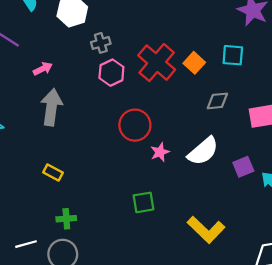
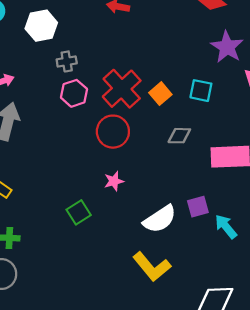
red circle: (135, 125) -> (113, 132), moved
white semicircle: (203, 151) -> (160, 219), moved
green square: (143, 202) -> (79, 212), moved, turned -30

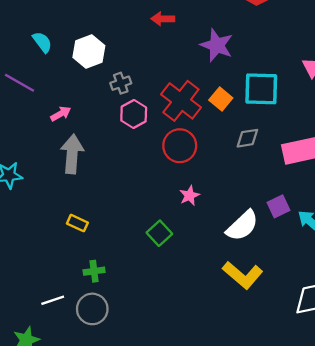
purple star: (227, 47) -> (217, 45), moved
cyan square: (201, 91) -> (261, 89), size x1.5

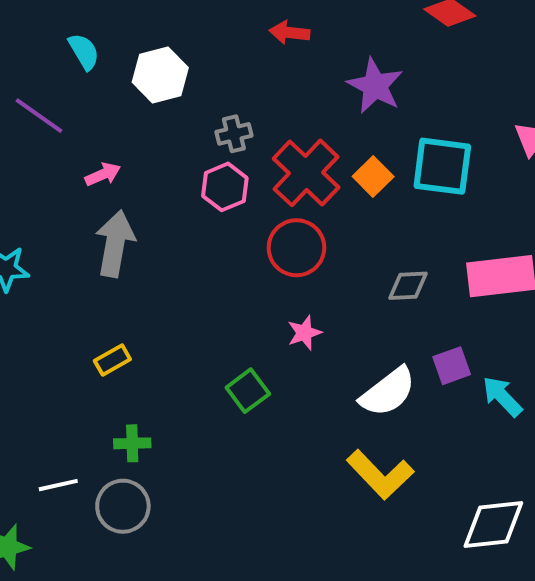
gray cross: (121, 83) -> (234, 134), moved
gray diamond: (247, 138) -> (408, 286), moved
yellow rectangle: (77, 223) -> (112, 360), turned -60

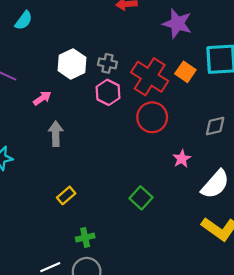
cyan semicircle: (84, 52) -> (24, 20), moved, turned 78
white hexagon: (160, 75) -> (72, 64), moved
gray cross: (234, 134) -> (107, 63), turned 36
gray arrow: (115, 244) -> (56, 134), size x0.7
pink star: (304, 333) -> (182, 159), moved

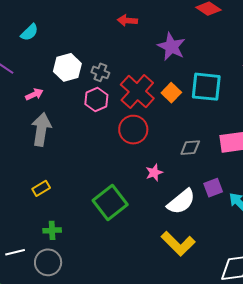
cyan semicircle: (24, 20) -> (29, 32), moved
gray arrow: (56, 134) -> (41, 129), size x1.4
green square: (141, 198) -> (110, 202), size x1.6

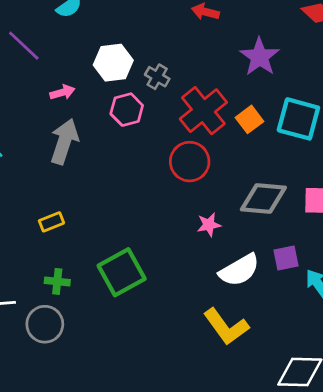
pink hexagon: (96, 99) -> (127, 110), moved
gray diamond: (190, 148) -> (263, 199), size x1.6
green square: (110, 202) -> (122, 272), moved

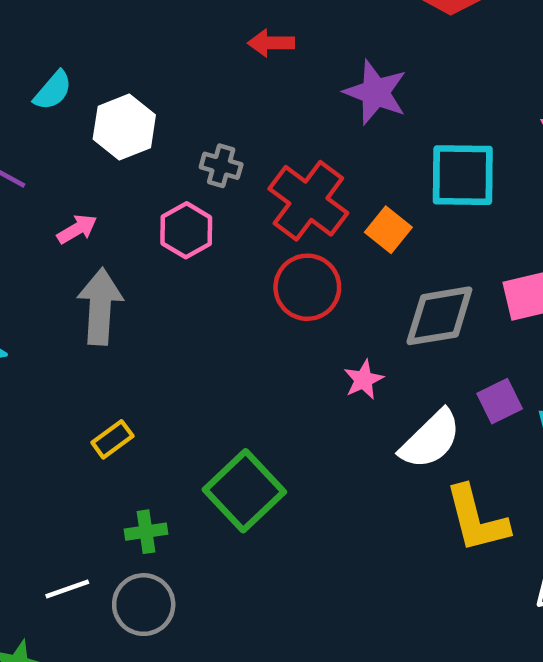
white hexagon: (113, 63) -> (124, 127), moved
orange square: (249, 119) -> (388, 230), moved
yellow L-shape: (226, 327) -> (476, 519), moved, turned 36

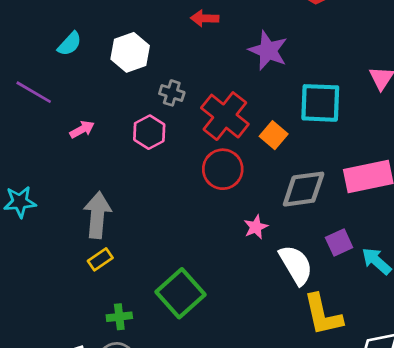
white hexagon: (124, 127) -> (130, 52), moved
gray arrow: (100, 306) -> (97, 215), moved
white semicircle: (430, 439) -> (296, 265), turned -78

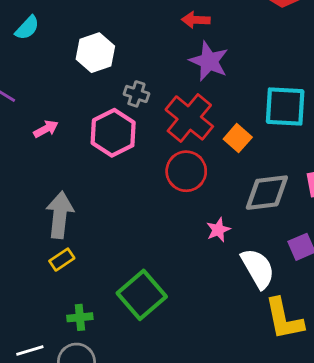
red arrow: (205, 18) -> (196, 20), moved
cyan semicircle: (70, 44) -> (27, 28), moved
purple star: (268, 50) -> (209, 61), moved
pink hexagon: (149, 132) -> (113, 133), size x1.4

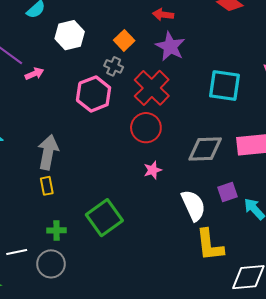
white hexagon: (95, 53) -> (70, 35), moved
pink arrow: (46, 129) -> (34, 74), moved
orange square: (238, 138) -> (124, 40), moved
pink star: (218, 230) -> (153, 170), moved
yellow rectangle: (62, 260) -> (47, 186), turned -72

